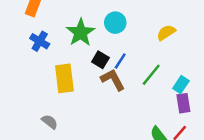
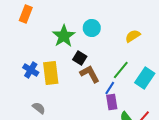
blue cross: (40, 41) -> (31, 70), moved
blue line: (120, 61) -> (110, 88), moved
cyan rectangle: (181, 85) -> (145, 78), size x1.5
purple rectangle: (183, 103) -> (112, 102), moved

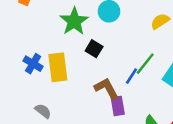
brown L-shape: (90, 74) -> (107, 89), moved
blue line: (110, 88) -> (131, 76), moved
purple rectangle: (112, 102) -> (118, 106), moved

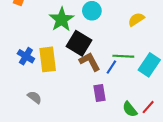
black square: (94, 49) -> (79, 43), size x1.6
green line: (145, 64) -> (123, 56), turned 54
brown L-shape: (107, 89) -> (90, 62), moved

